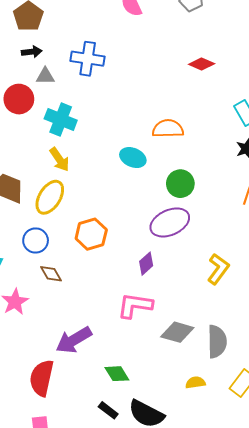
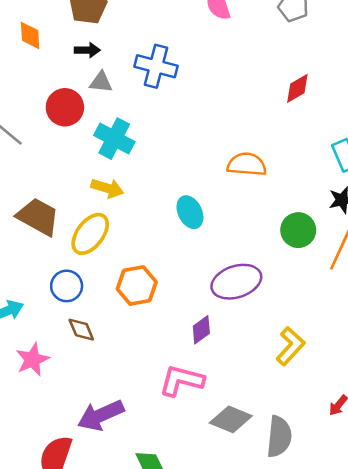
red diamond: (202, 64) -> (297, 88), turned -60
cyan ellipse: (133, 158) -> (190, 212), moved, turned 35
yellow arrow: (59, 159) -> (107, 188), turned -45
green circle: (180, 184) -> (298, 230), moved

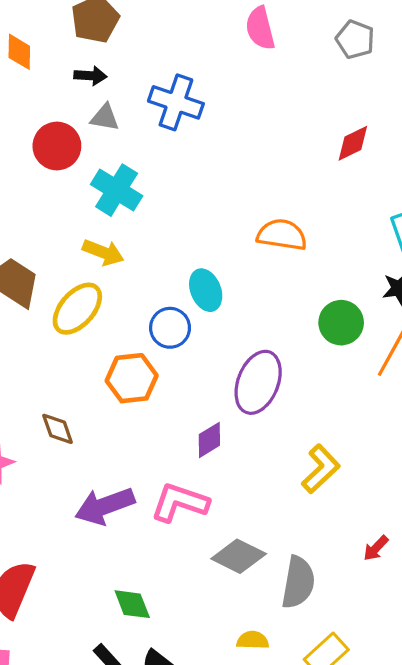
purple ellipse: (236, 282) -> (258, 382), turned -54
blue circle: (67, 286) -> (170, 328), moved
purple arrow: (101, 415) -> (105, 506), moved

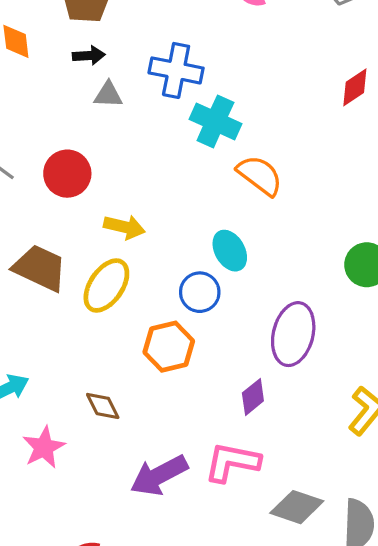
red circle: (57, 146) -> (67, 174), moved
cyan cross: (117, 190) -> (215, 121), moved
orange semicircle: (282, 235) -> (260, 175), moved, turned 36

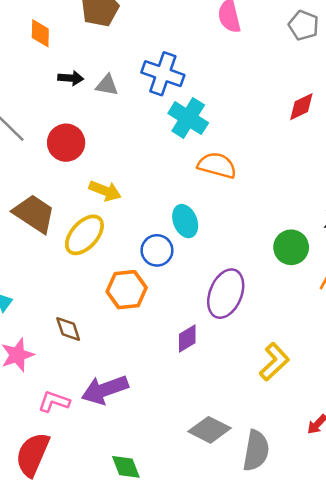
black arrow: (89, 55) -> (71, 78), moved
orange semicircle: (260, 175) -> (217, 165), turned -30
pink L-shape: (232, 462) -> (54, 402), moved, size x0.7

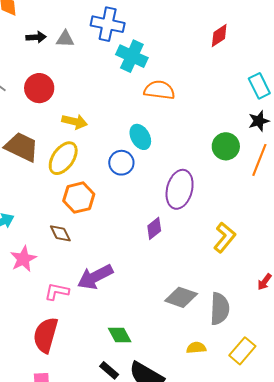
orange hexagon: (127, 290) -> (79, 198), moved

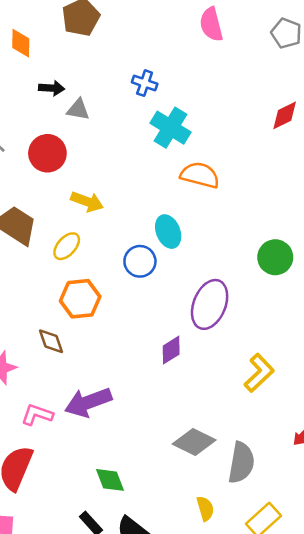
blue cross: (108, 24) -> (145, 83), size x0.6
gray triangle: (65, 39) -> (78, 110), moved
yellow ellipse: (63, 158) -> (67, 246), size x0.7
yellow semicircle: (196, 348) -> (205, 508), turned 72

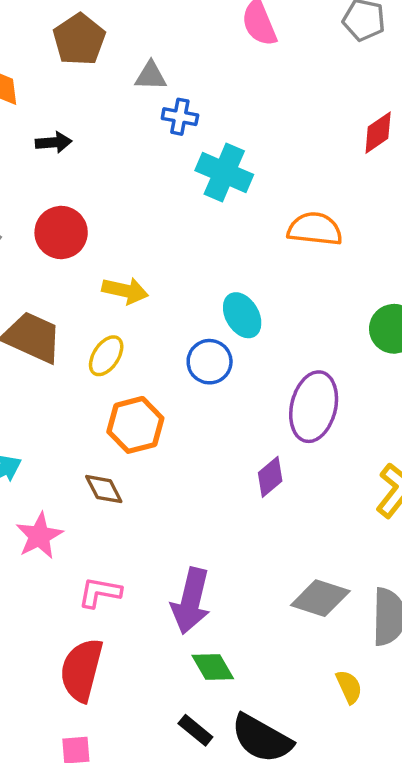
gray triangle: (78, 110) -> (151, 76), moved
orange semicircle: (200, 175) -> (315, 229), moved
purple arrow: (88, 402) -> (191, 601), moved, turned -48

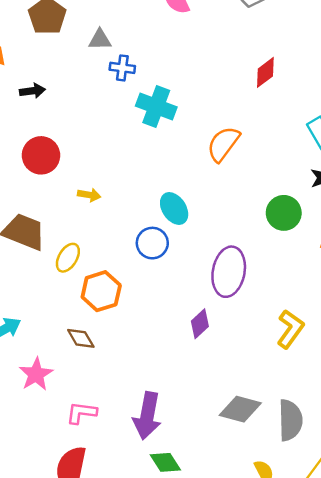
orange semicircle: (315, 229) -> (223, 144), turned -57
yellow arrow: (125, 291) -> (89, 195), size x0.7
yellow ellipse: (106, 356) -> (68, 258), moved

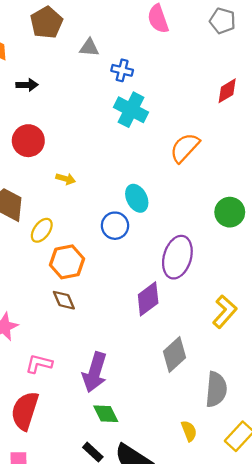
blue cross: (122, 68) -> (122, 70), moved
purple diamond: (200, 324) -> (148, 299), size x1.4
brown diamond: (81, 338) -> (64, 300), moved
gray diamond: (240, 409) -> (174, 354), moved, turned -64

